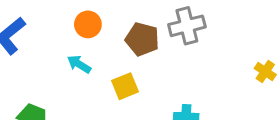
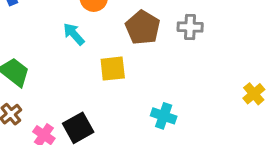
gray cross: (187, 26) -> (190, 27), size x0.7

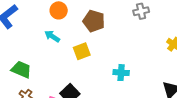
gray cross: (190, 27) -> (141, 11), moved

